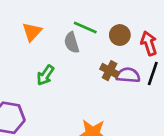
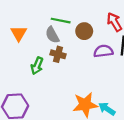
brown circle: (120, 35) -> (84, 31), moved
brown cross: (110, 71) -> (58, 54), moved

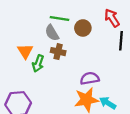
orange triangle: (19, 33) -> (25, 51), moved
purple semicircle: (103, 51) -> (90, 78), moved

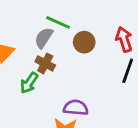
gray semicircle: (52, 33) -> (44, 38), turned 49
green arrow: (38, 63) -> (29, 83), moved

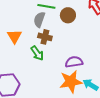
green arrow: (29, 83) -> (37, 53), turned -56

